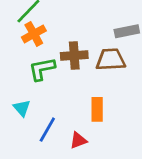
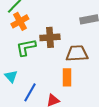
brown trapezoid: (111, 60) -> (77, 53), moved

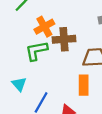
orange cross: (20, 21) -> (44, 27), moved

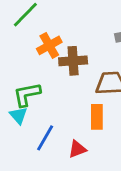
green L-shape: (36, 51) -> (27, 94), moved

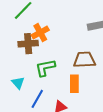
brown cross: (73, 61) -> (28, 44), moved
green L-shape: (27, 94) -> (45, 68), moved

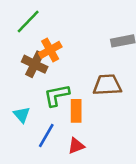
brown cross: (28, 44) -> (35, 64), turned 30
orange rectangle: (74, 84) -> (76, 111), moved

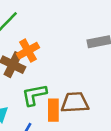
brown trapezoid: (107, 85) -> (75, 102), moved

